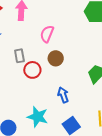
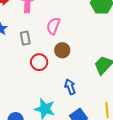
gray rectangle: (19, 56) -> (25, 38), moved

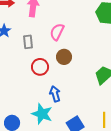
blue arrow: (70, 87) -> (55, 94), moved

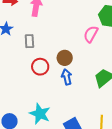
pink semicircle: (57, 32) -> (91, 34), moved
blue arrow: (55, 94) -> (67, 77), moved

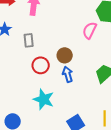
cyan star: (40, 114) -> (44, 99), moved

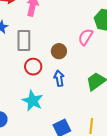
gray rectangle: (29, 40) -> (24, 40), size x1.5
brown circle: (65, 55) -> (59, 51), moved

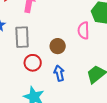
pink semicircle: (86, 37) -> (83, 30), turned -30

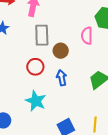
gray rectangle: (22, 37) -> (42, 35), moved

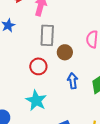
blue arrow: (62, 78) -> (73, 81), moved

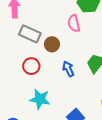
gray rectangle: (47, 35) -> (30, 34), turned -50

